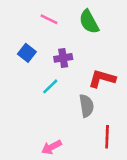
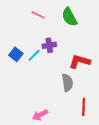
blue square: (27, 53) -> (16, 54), moved
cyan line: (50, 86) -> (34, 55), moved

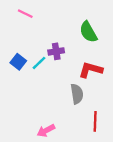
pink line: (38, 15) -> (25, 14), moved
green semicircle: (69, 17) -> (88, 32), moved

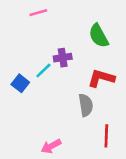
pink line: (25, 14) -> (38, 13), moved, turned -42
blue square: (18, 62) -> (20, 83), moved

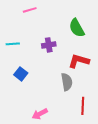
cyan line: (43, 70) -> (13, 44), moved, turned 40
blue square: (20, 83) -> (21, 74), moved

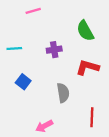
gray semicircle: (67, 82) -> (63, 93), moved

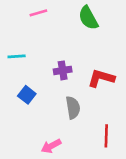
green semicircle: (85, 31) -> (88, 18), moved
purple cross: (54, 50) -> (63, 70), moved

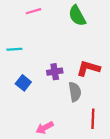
purple cross: (63, 70) -> (55, 72), moved
gray semicircle: (73, 108) -> (75, 92), moved

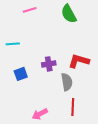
blue square: (23, 83) -> (21, 74), turned 32
red line: (93, 119) -> (73, 107), moved

